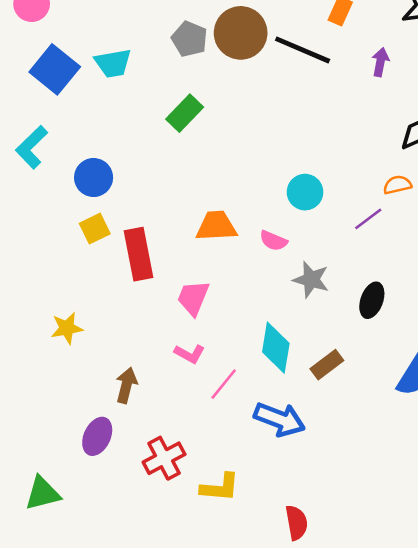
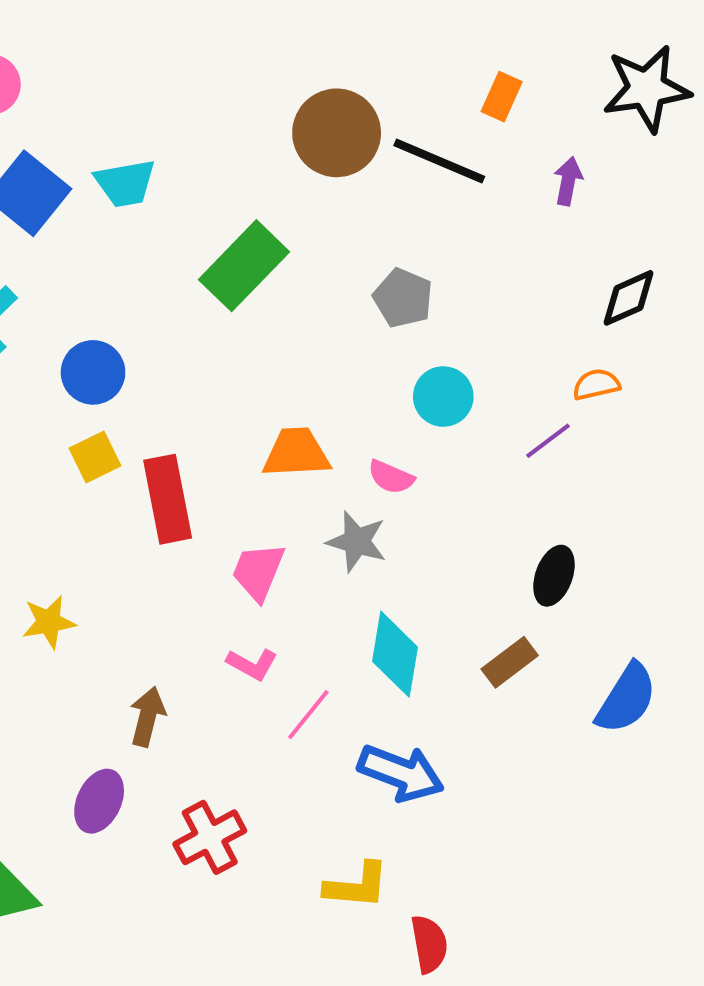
gray pentagon: (190, 39) -> (403, 298), moved
green rectangle: (185, 113) -> (244, 266), size x1.4
gray star: (311, 280) -> (357, 541), moved
brown rectangle: (327, 365) -> (510, 662), moved
yellow L-shape: (220, 487) -> (357, 886), moved

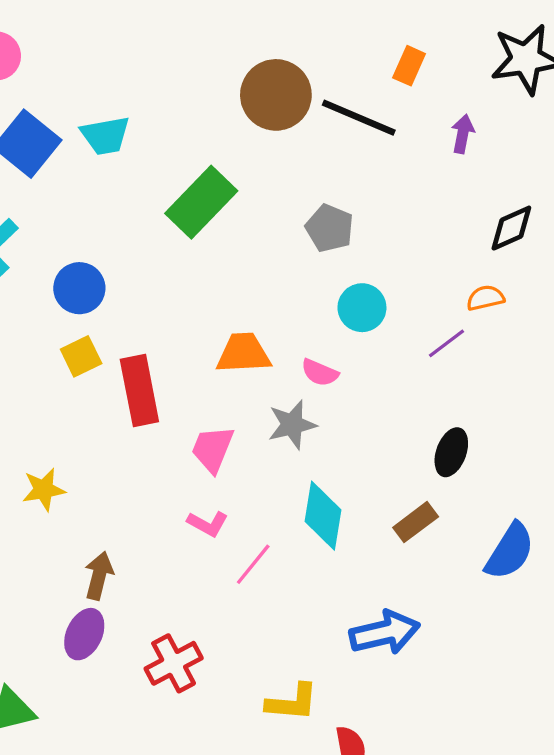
gray star: (357, 541) -> (292, 425), turned -30
brown arrow: (147, 717) -> (99, 576), moved
blue arrow: (401, 773) -> (385, 632), moved, turned -34

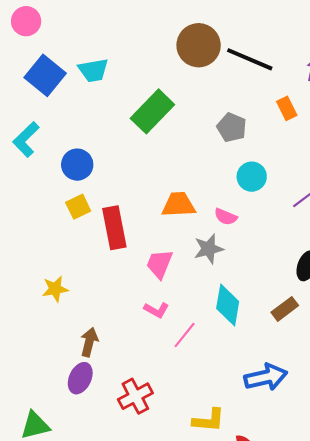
orange rectangle: (409, 66) -> (287, 108), moved, turned -50

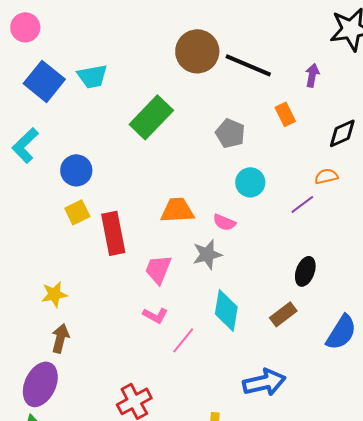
brown arrow: (89, 342) -> (60, 338), moved
purple ellipse: (80, 378) -> (40, 384), moved, size x1.4

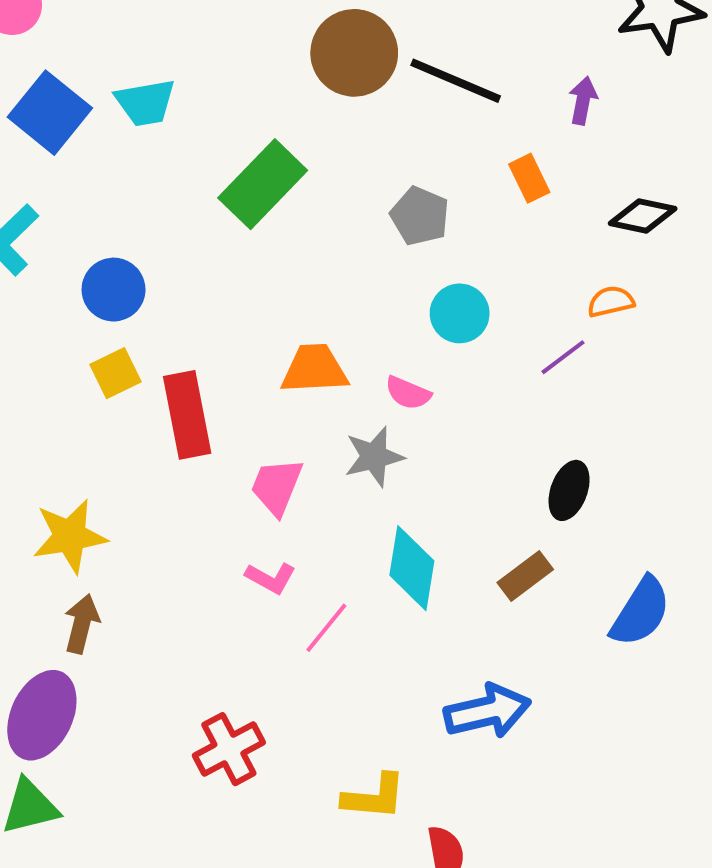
black diamond: (342, 133) -> (643, 216), turned 36
yellow star: (54, 294) -> (70, 536), size x1.4

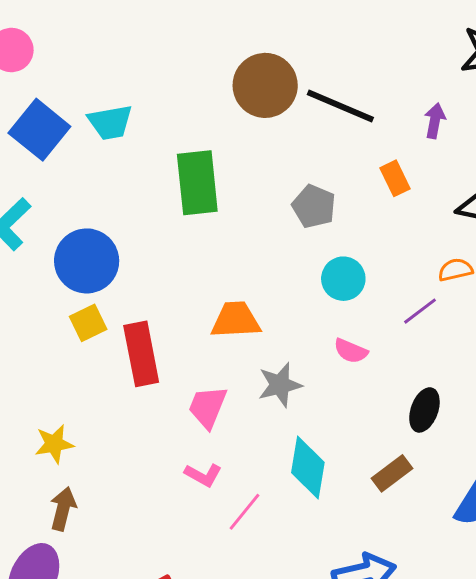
green rectangle: (263, 184) -> (197, 183), turned -50
blue circle: (114, 290) -> (87, 261), size x1.4
pink semicircle: (408, 393) -> (351, 351), moved
yellow star: (70, 536) -> (54, 444), size x0.7

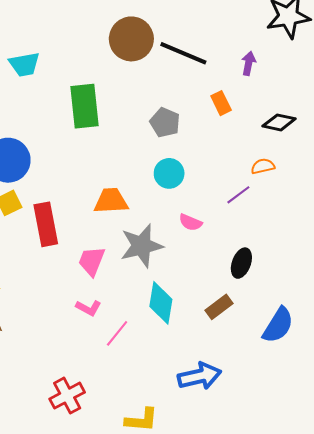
cyan circle: (343, 279) -> (169, 173), moved
gray star: (280, 385) -> (142, 246), size x1.4

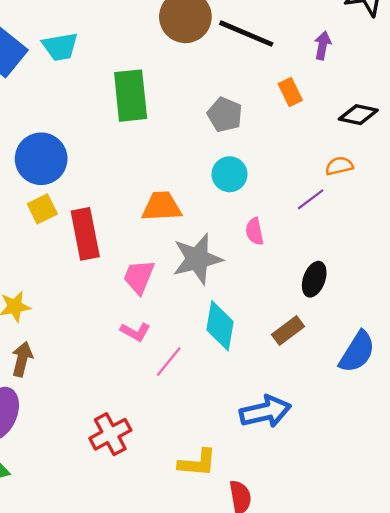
pink semicircle: (190, 222) -> (255, 231), turned 55

